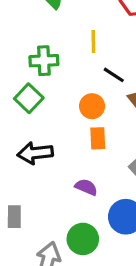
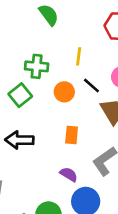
orange circle: (92, 106) -> (64, 92), moved
purple semicircle: (86, 187) -> (69, 174), moved

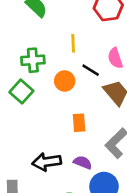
black arrow: (19, 140) -> (47, 162), moved

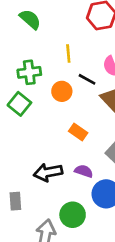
orange rectangle: (79, 123) -> (78, 132), turned -48

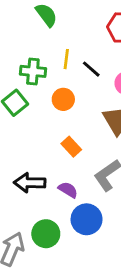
yellow line: (68, 54) -> (66, 59), moved
black line: (87, 79) -> (91, 69), moved

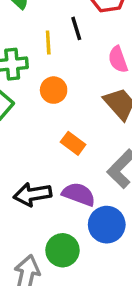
black line: (91, 69) -> (76, 28), moved, turned 42
purple semicircle: (68, 190) -> (79, 194), size x1.4

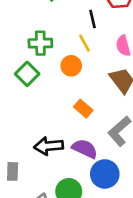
yellow line: (48, 43) -> (85, 43), moved, turned -30

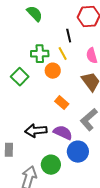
green cross: (40, 43) -> (40, 54), moved

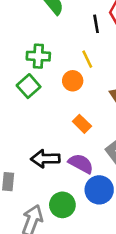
black line: (69, 36) -> (96, 24), moved
green cross: (40, 54) -> (38, 56), moved

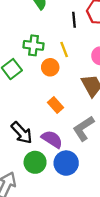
green cross: (38, 56) -> (34, 45), moved
black arrow: (45, 159) -> (22, 133), turned -135
green circle: (62, 205) -> (35, 162), moved

